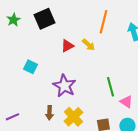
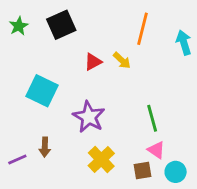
cyan square: (30, 67) -> (42, 91), size x1.6
pink triangle: (126, 102) -> (156, 150), moved
brown arrow: (49, 113) -> (45, 147), moved

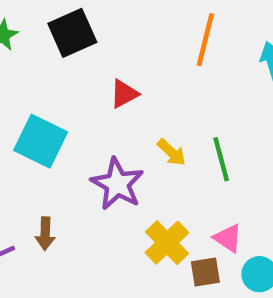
yellow arrow: (122, 60) -> (172, 152), moved
green line: (152, 118) -> (221, 159), moved
yellow cross: (101, 160) -> (167, 243), moved

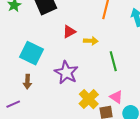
yellow arrow: (172, 152) -> (91, 41), moved, turned -40
brown arrow: (45, 234) -> (27, 82), moved

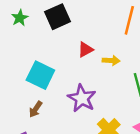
brown arrow: (27, 82) -> (36, 109), turned 32

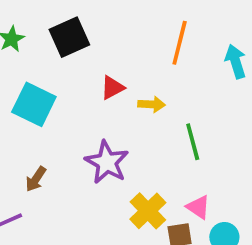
cyan square: (40, 75) -> (34, 104), moved

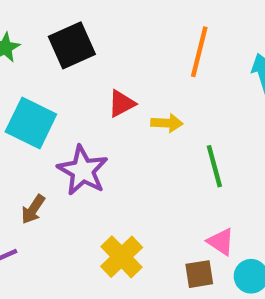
purple star: (107, 162) -> (83, 170), moved
yellow cross: (148, 211) -> (122, 257), moved

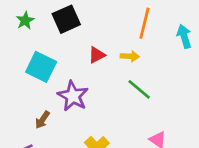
yellow arrow: (167, 123) -> (130, 56), moved
green line: (214, 166) -> (139, 89), moved, turned -35

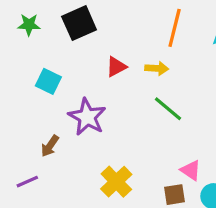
green star: (25, 21) -> (29, 25), turned 30
cyan square: (41, 67) -> (48, 81), size x0.7

